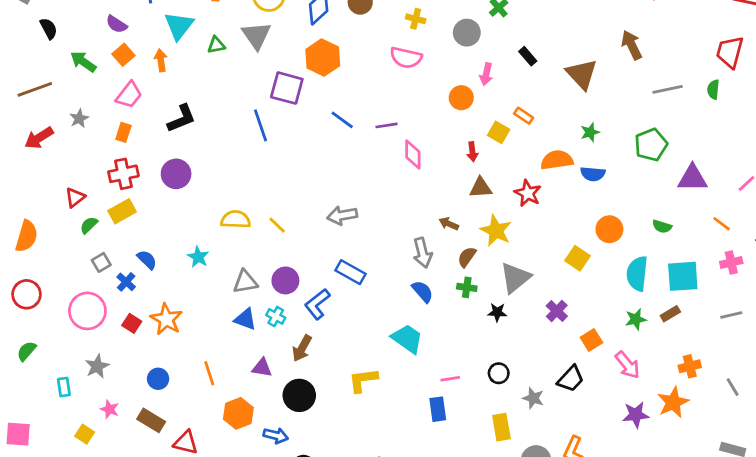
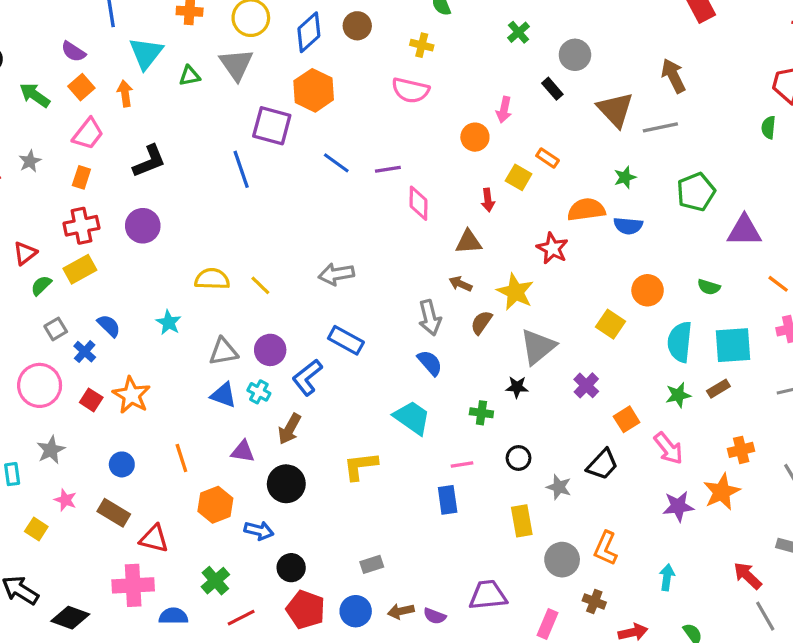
gray circle: (467, 33) -> (575, 55), moved
gray line: (668, 89) -> (660, 127), moved
brown triangle: (481, 188) -> (469, 242), moved
green cross: (467, 287) -> (481, 413), moved

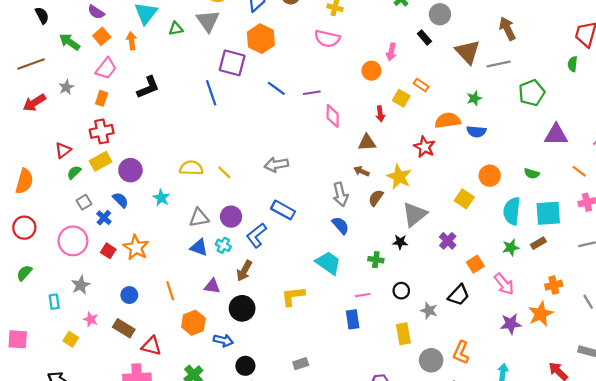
green pentagon: (696, 192) -> (532, 93), moved
purple circle: (143, 226) -> (130, 170), moved

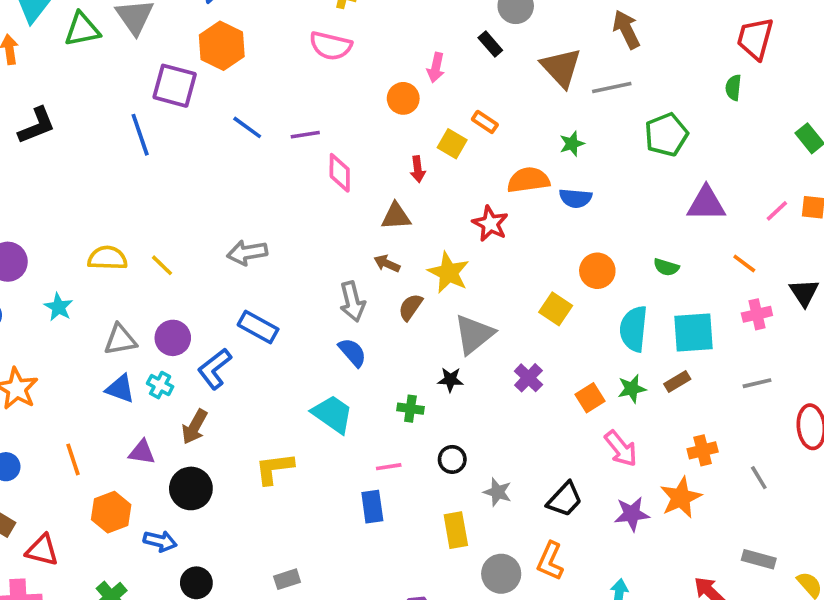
green triangle: (176, 29) -> (82, 29), size x1.5
orange square: (475, 264) -> (590, 398), moved
black trapezoid: (459, 295) -> (565, 499), moved

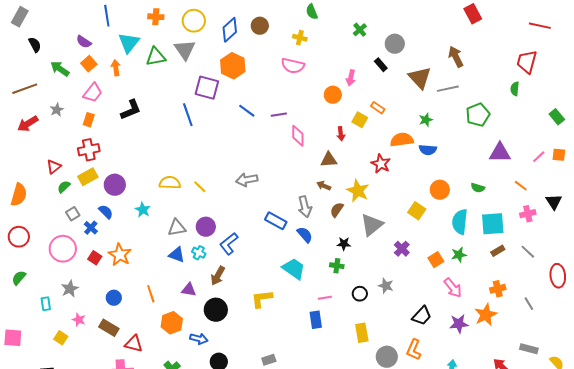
blue rectangle: (258, 327) -> (276, 221), moved
black star: (450, 380) -> (344, 244), moved
brown rectangle: (677, 381) -> (498, 251), moved
gray line: (757, 383) -> (528, 252), turned 56
gray star: (498, 492) -> (386, 286), moved

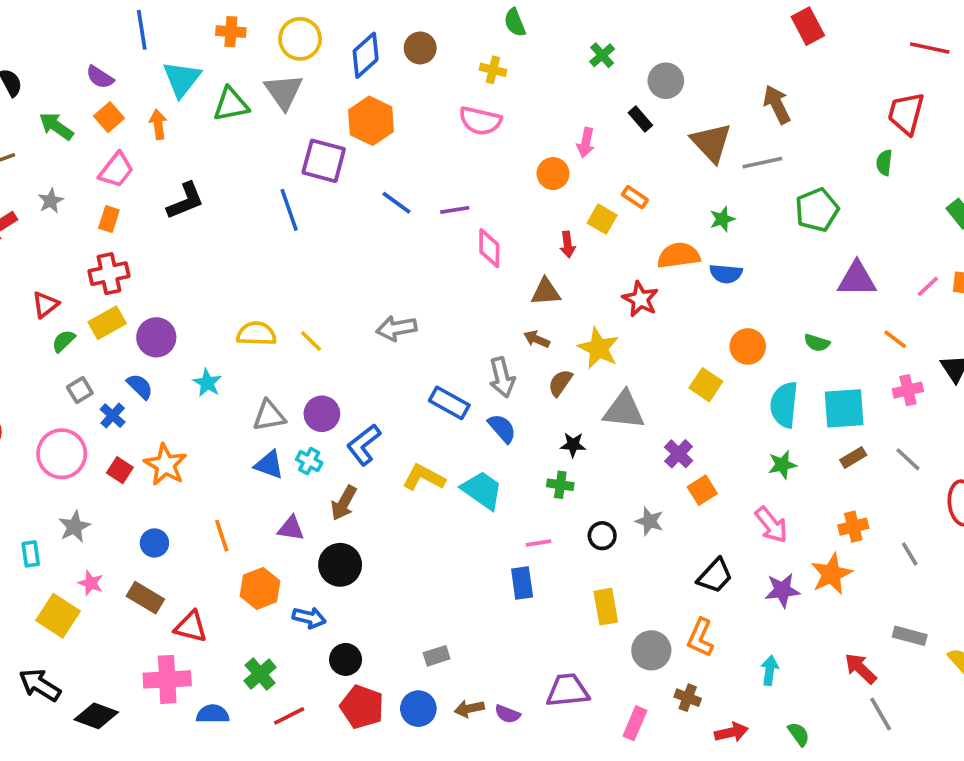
gray triangle: (372, 225) -> (624, 410), turned 45
orange square: (436, 260) -> (702, 490), moved
yellow L-shape: (262, 299) -> (424, 477), moved, turned 35
yellow square: (61, 338) -> (58, 616), size x1.6

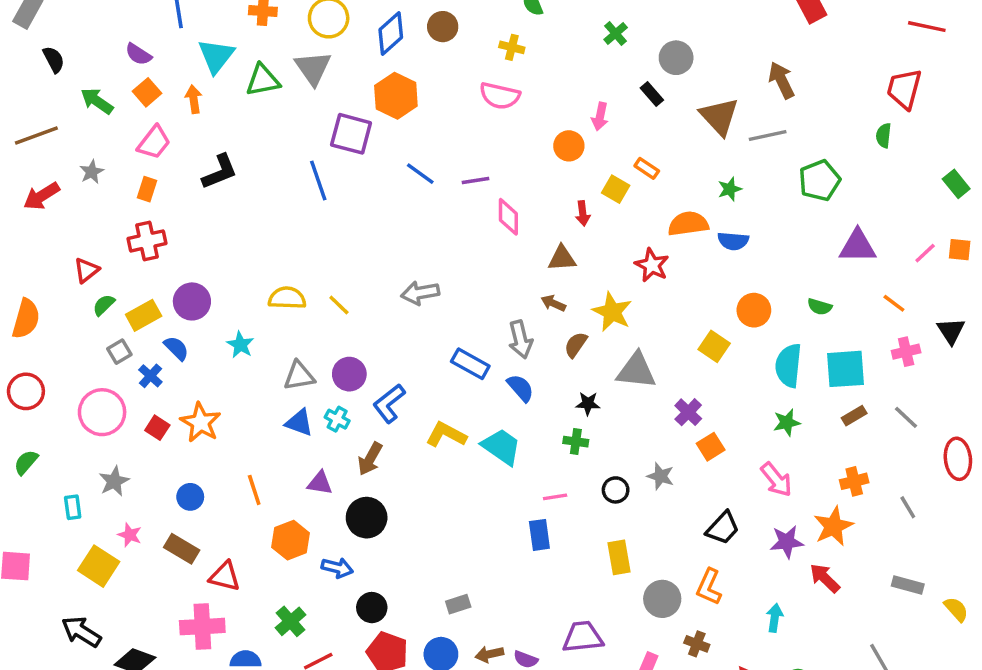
yellow rectangle: (107, 323) -> (144, 315), moved
red arrow: (861, 669) -> (825, 578), moved

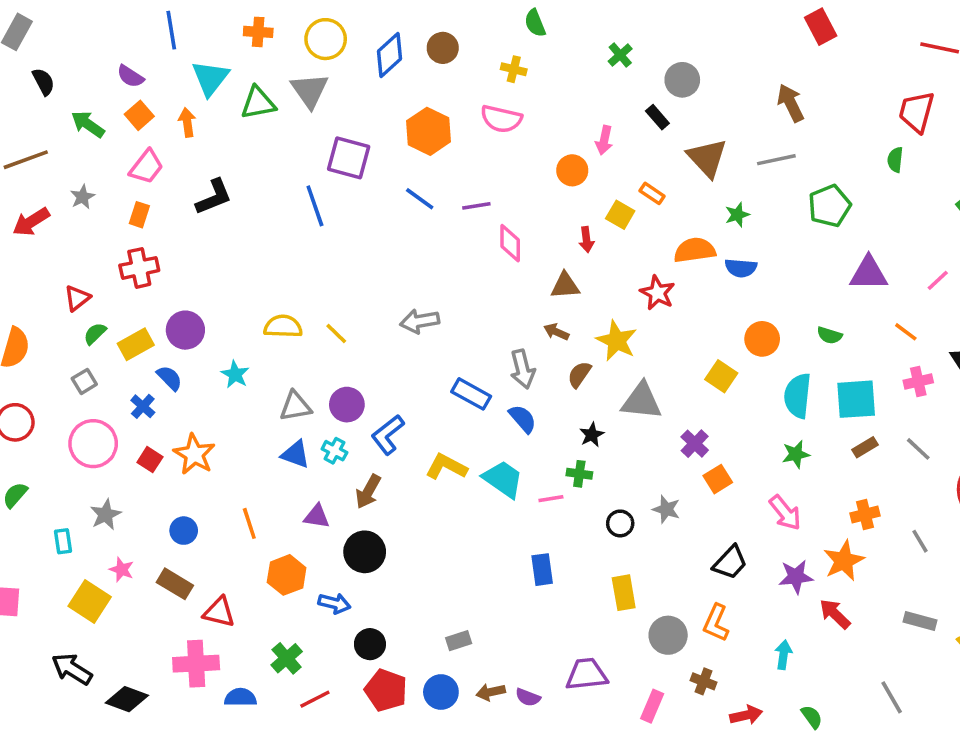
orange hexagon: (396, 96) -> (429, 131), moved
brown triangle: (719, 116) -> (707, 158), moved
gray square: (119, 352) -> (84, 381), moved
black star: (588, 404) -> (592, 435), turned -30
pink line: (555, 497) -> (551, 499), moved

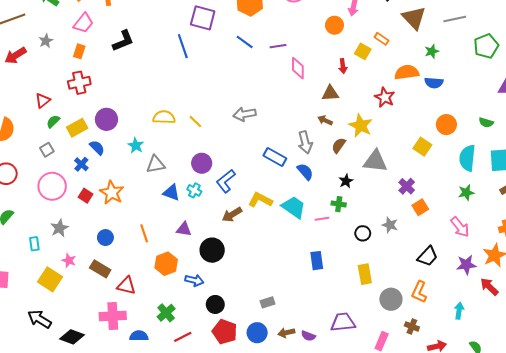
gray triangle: (295, 406) -> (156, 164), moved
brown arrow: (368, 492) -> (232, 215), moved, turned 30

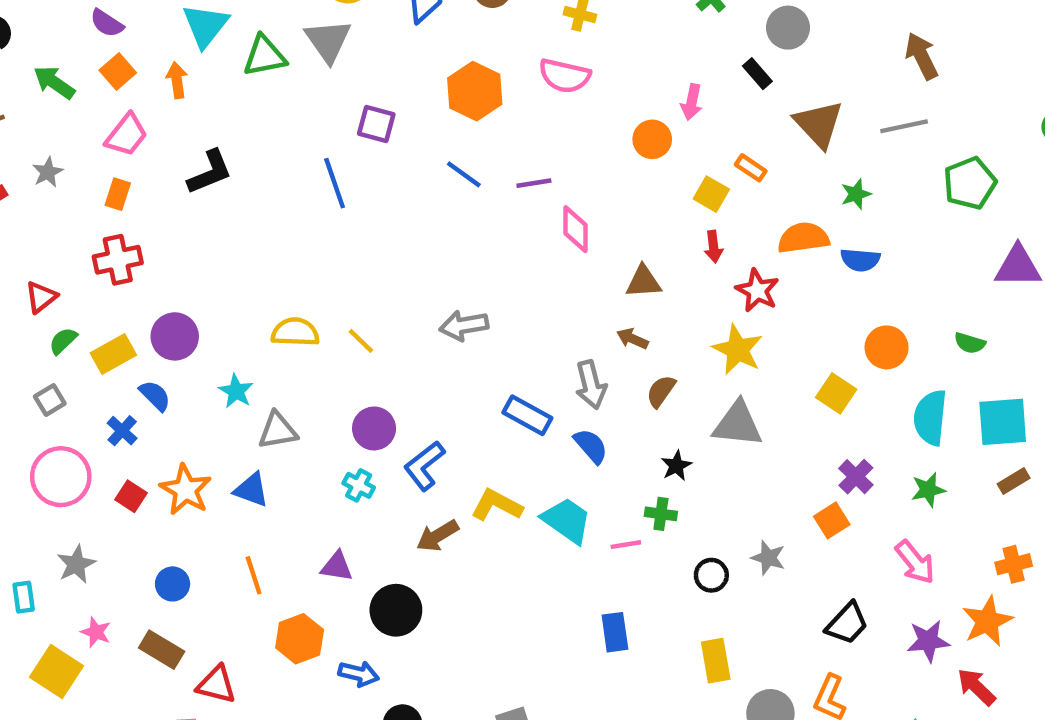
purple square: (203, 18) -> (376, 124), size x0.7
red arrow: (343, 66) -> (714, 247), moved
yellow star: (361, 126) -> (738, 350), moved
purple cross: (407, 186) -> (856, 477), moved
blue triangle: (171, 193) -> (251, 490), moved

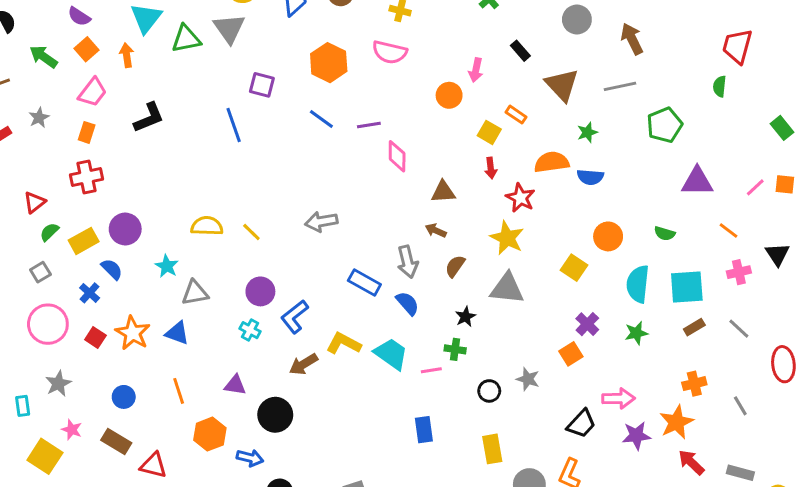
gray circle: (788, 28) -> (577, 20), moved
pink arrow: (915, 562) -> (618, 398), moved, turned -52
red arrow: (976, 687) -> (691, 462), moved

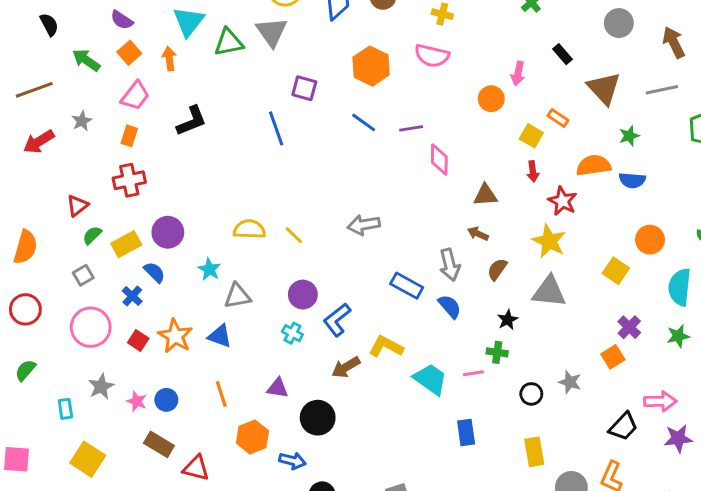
cyan trapezoid: (391, 354) -> (430, 379), moved
pink star: (72, 430) -> (137, 401), moved

